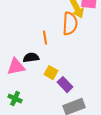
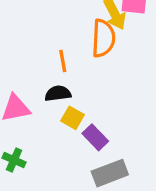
black semicircle: (31, 58) -> (58, 93), moved

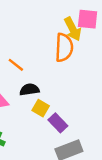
orange line: (63, 61) -> (16, 65), moved, turned -42

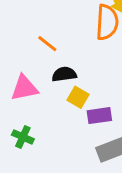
purple rectangle: (58, 123) -> (99, 116), turned -54

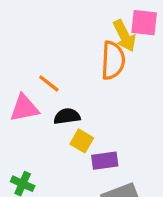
pink triangle: (24, 88) -> (24, 108), moved

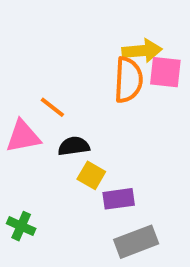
pink square: (144, 23) -> (165, 72), moved
yellow arrow: (124, 36) -> (142, 51), turned -68

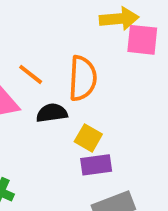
orange semicircle: (128, 80) -> (83, 78), moved
yellow square: (91, 175) -> (88, 138), moved

